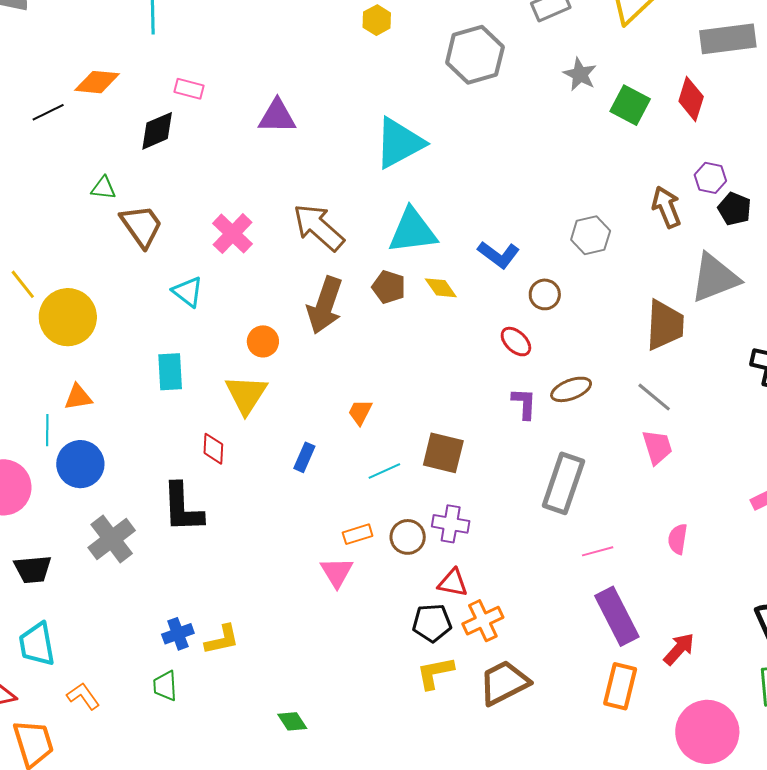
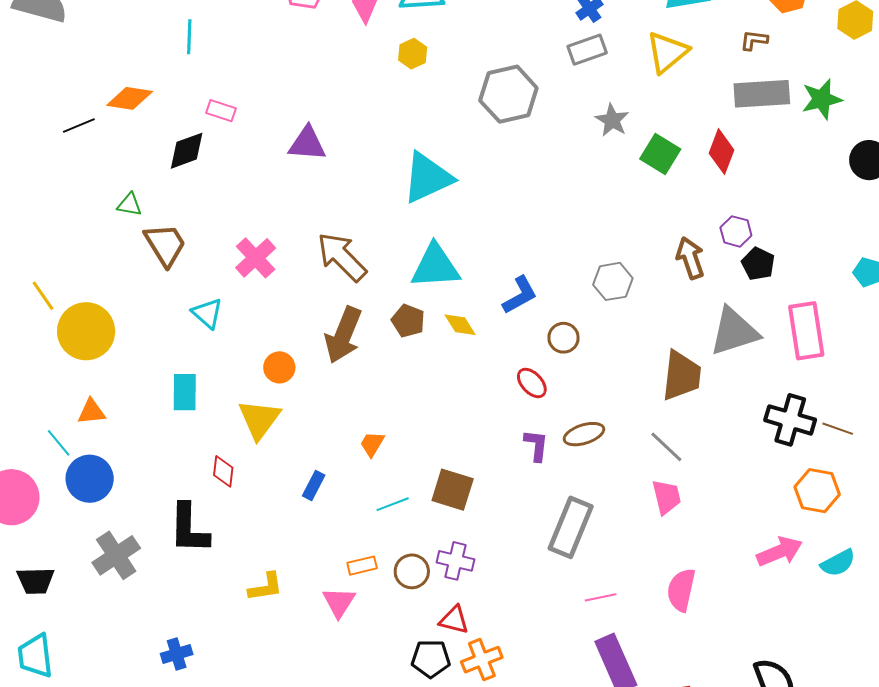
blue L-shape: (499, 255) -> (520, 295), turned -69
cyan line: (47, 430) -> (59, 443), turned -44
pink semicircle: (678, 539) -> (681, 590), size x1.4
yellow L-shape: (222, 640) -> (266, 587), moved

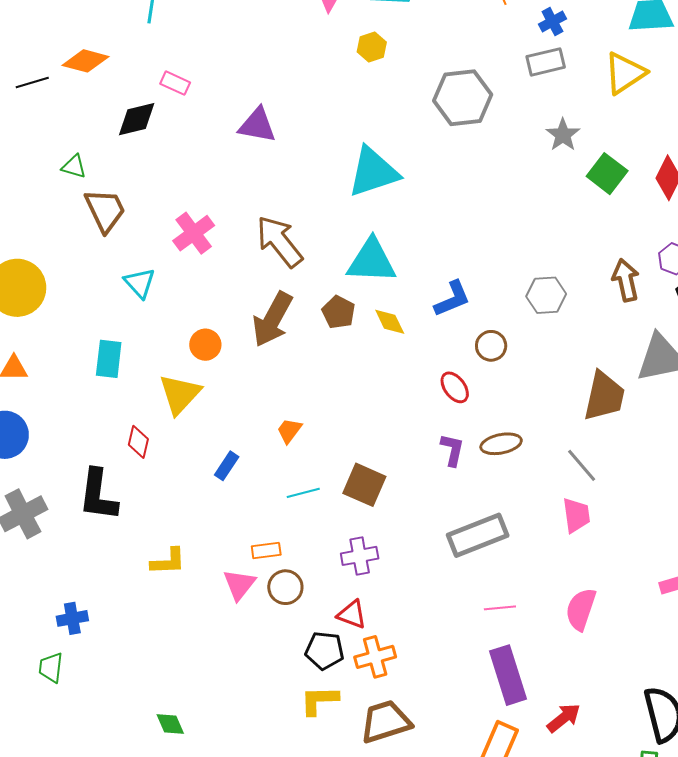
gray rectangle: (571, 527) -> (478, 535), turned 40
purple cross: (455, 561) -> (360, 556), turned -30
brown circle: (412, 571) -> (285, 587), moved

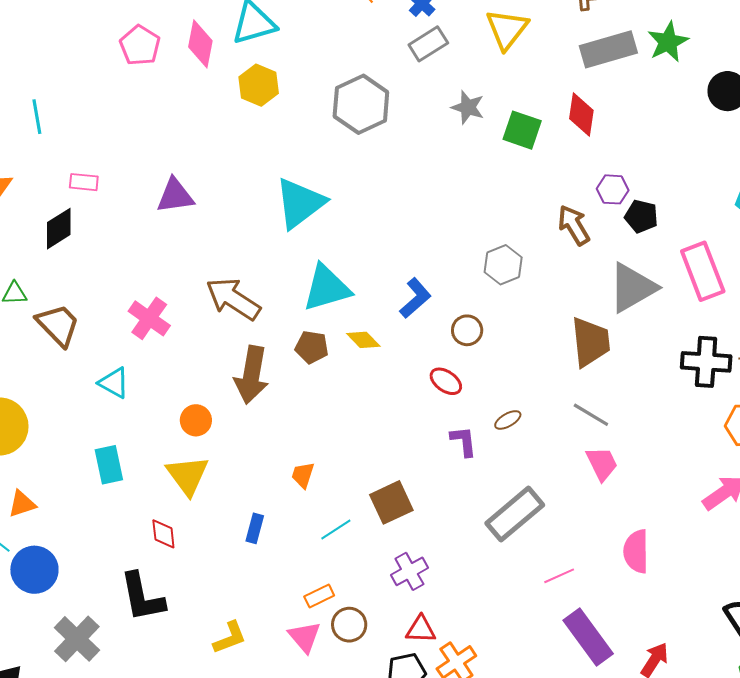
yellow hexagon: (372, 47) -> (259, 85), size x1.4
brown ellipse: (501, 444) -> (508, 420), size x0.7
brown square: (364, 485) -> (391, 502), turned -30

